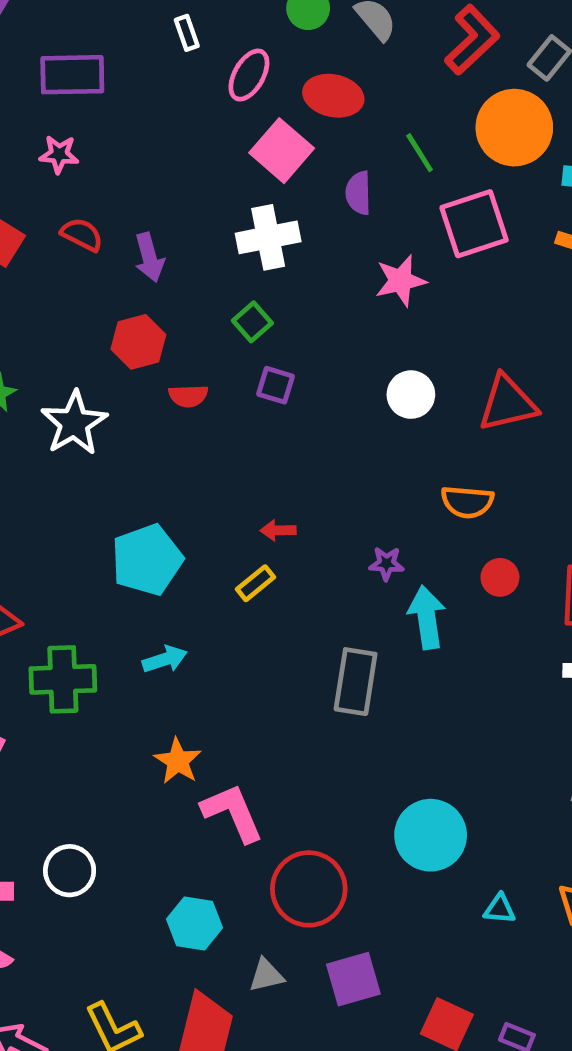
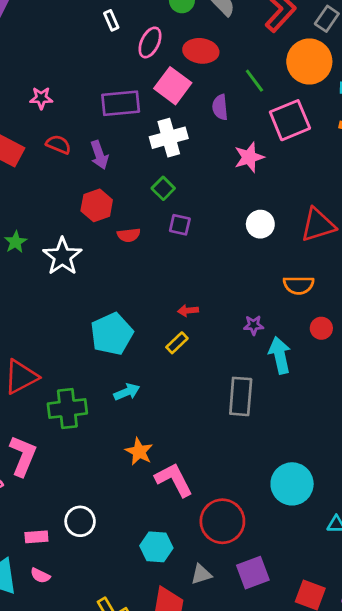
purple rectangle: (72, 75) -> (121, 103), moved

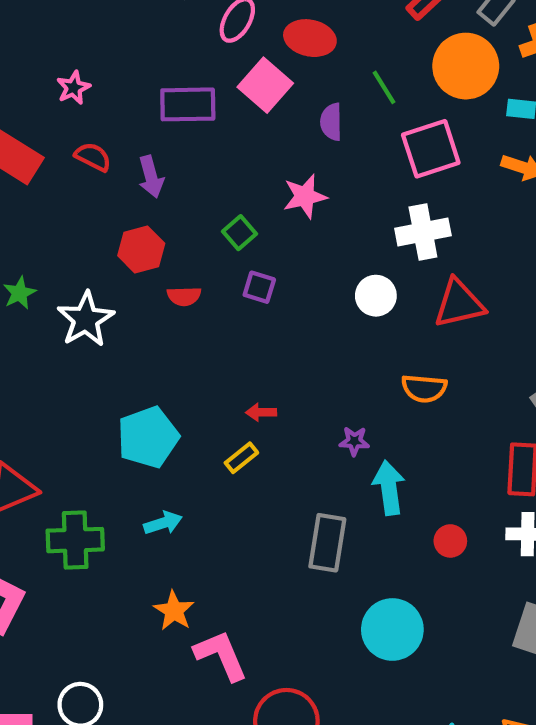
pink star: (41, 98) -> (73, 88), turned -30
white cross: (169, 138) -> (423, 232), moved
pink star: (249, 157) -> (305, 196), moved
red circle: (321, 328) -> (450, 541), moved
cyan circle: (292, 484) -> (392, 629), moved

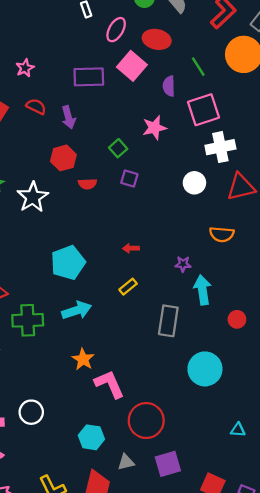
pink square: (431, 149) -> (203, 110), moved
yellow rectangle: (241, 458) -> (128, 287), moved
cyan arrow: (163, 523) -> (77, 310), size x1.4

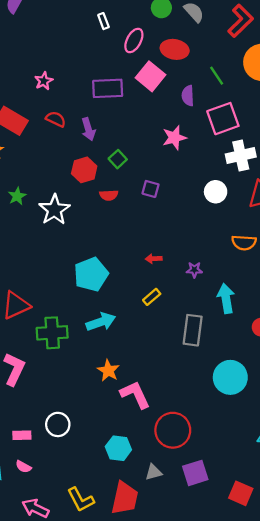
green square: (118, 148) -> (118, 159), moved
purple star: (183, 264) -> (194, 270), moved

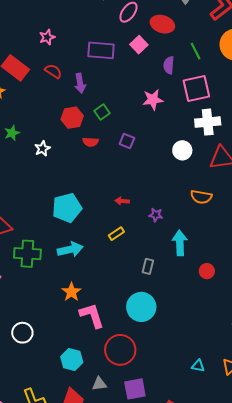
pink square: (151, 76) -> (139, 45), size x0.7
white star: (54, 210) -> (42, 149), size x0.6
gray rectangle: (193, 330) -> (148, 266), size x0.6
cyan circle: (230, 377) -> (141, 307), moved

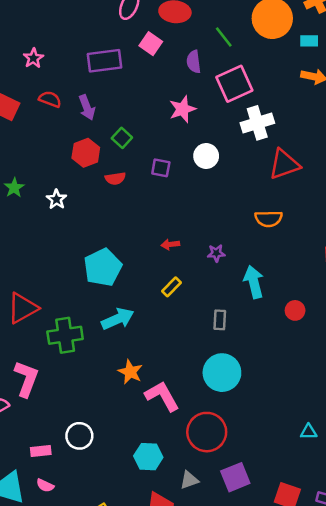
white circle: (182, 150) -> (206, 156), moved

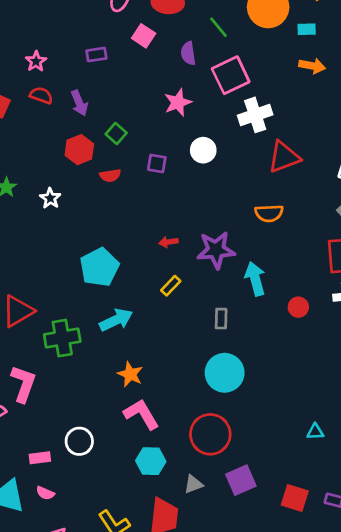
pink star: (33, 58) -> (36, 61), moved
purple rectangle: (105, 61) -> (96, 54), size x0.6
purple star: (216, 253) -> (216, 250), size x2.0
pink L-shape: (162, 396) -> (141, 414), moved

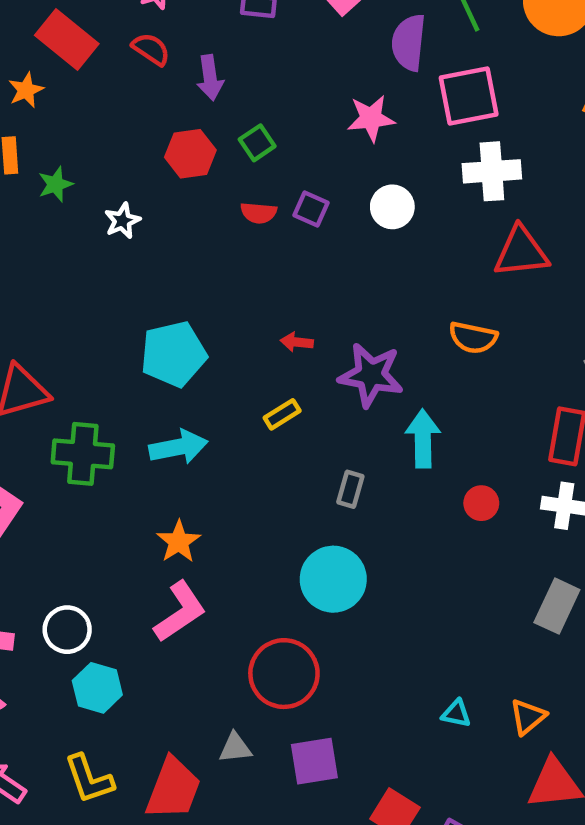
purple semicircle: (188, 53) -> (409, 43), size x1.4
red semicircle: (110, 175) -> (259, 213), moved
pink L-shape: (141, 414) -> (180, 612), turned 72
cyan hexagon: (151, 461) -> (97, 688), moved

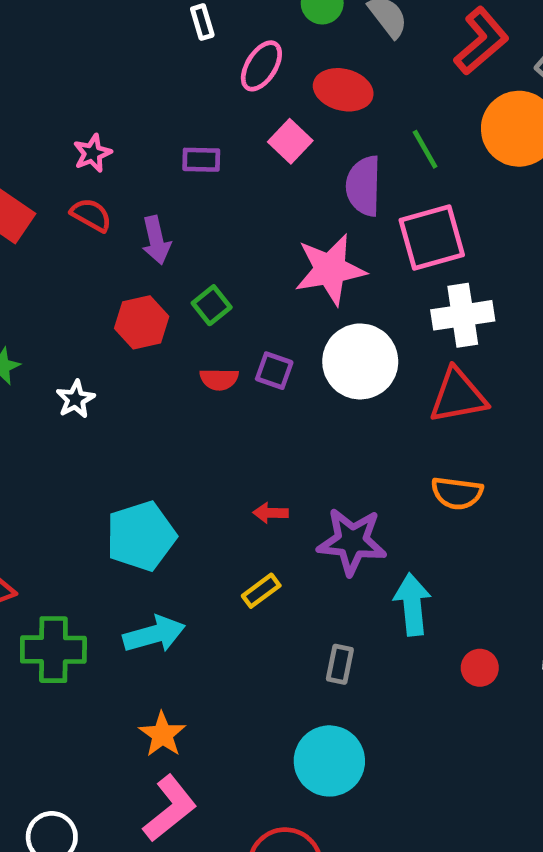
pink star: (371, 118) -> (330, 269), size x1.4
white circle: (392, 207) -> (360, 361), size x1.6
red triangle: (521, 252) -> (458, 396), moved

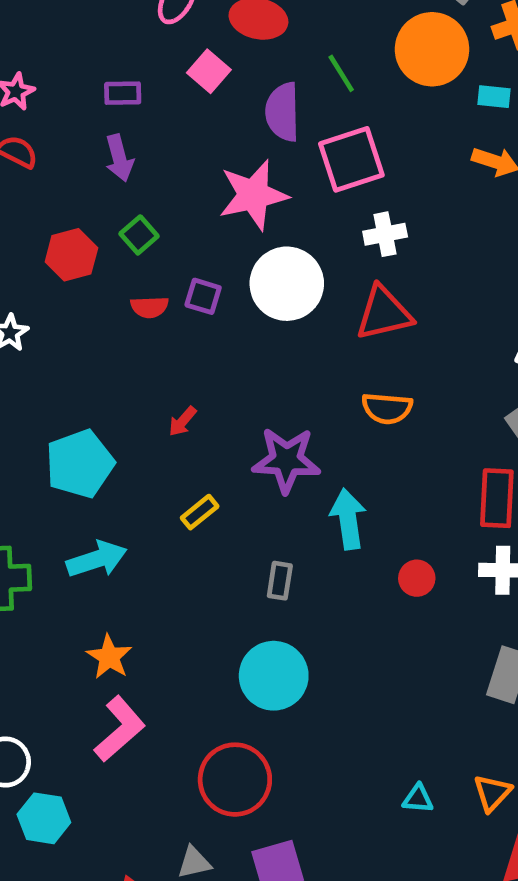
purple arrow: (156, 240) -> (119, 158), moved
white cross: (463, 315) -> (385, 234), size x0.7
red arrow: (271, 513) -> (183, 421), moved, turned -48

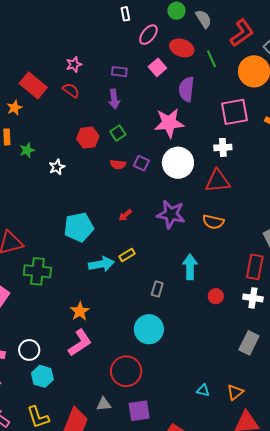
green line: (341, 73) -> (211, 59), moved
pink square: (351, 159) -> (235, 112), moved
purple star: (286, 460) -> (171, 214), moved
cyan arrow: (97, 559) -> (101, 264), moved

